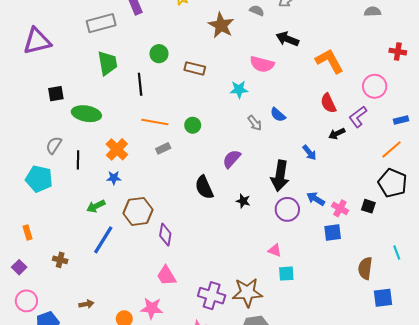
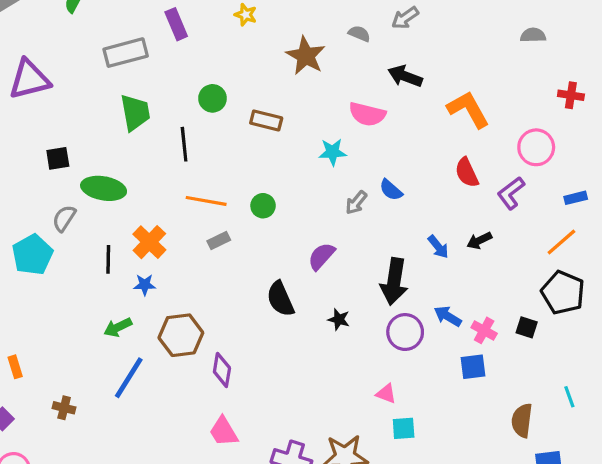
gray arrow: (255, 123) -> (356, 203), turned 77
black arrow: (337, 134) -> (479, 240), moved
gray semicircle: (54, 145) -> (64, 218), moved
black line: (78, 160) -> (108, 259), moved
cyan pentagon: (39, 179) -> (32, 255), moved, turned 30

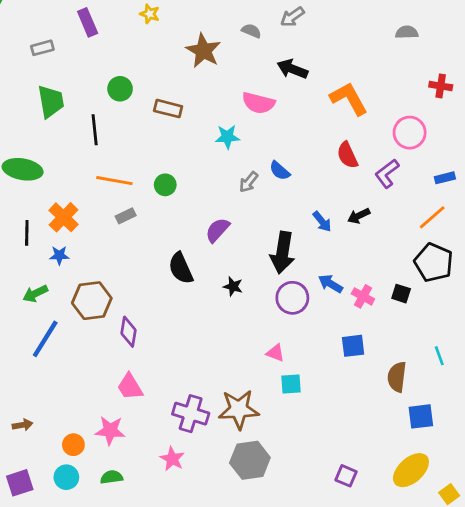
gray rectangle: (126, 53) -> (42, 48), size x0.6
blue square: (473, 367) -> (353, 346), moved

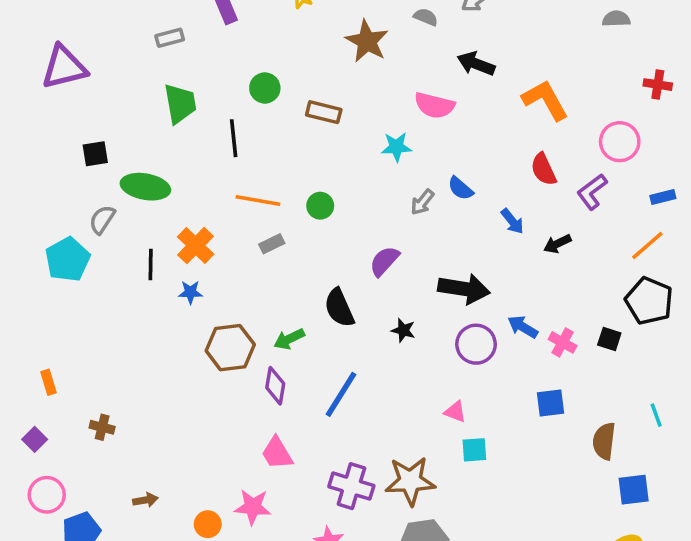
blue arrow: (322, 222) -> (512, 221), moved
black arrow: (282, 253) -> (464, 289), turned -90
green arrow: (35, 294) -> (289, 339), moved
blue line: (45, 339) -> (341, 394), moved

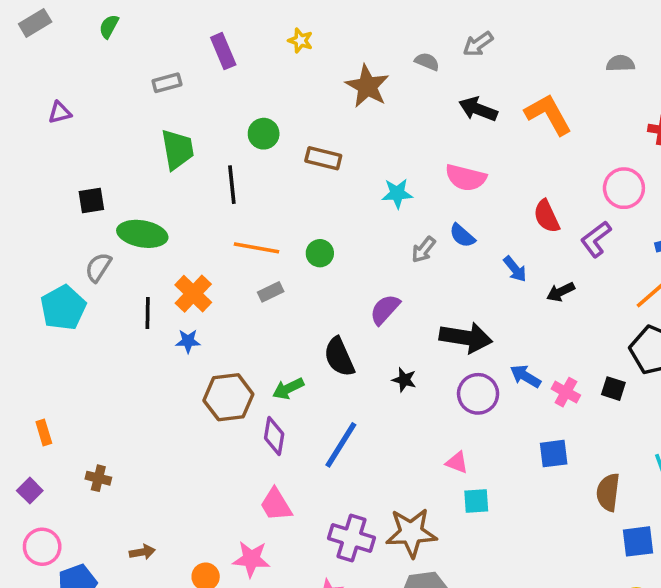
purple triangle: (64, 67) -> (60, 113), size x0.5
orange L-shape: (545, 100) -> (548, 114), moved
pink semicircle: (434, 105) -> (466, 178), moved

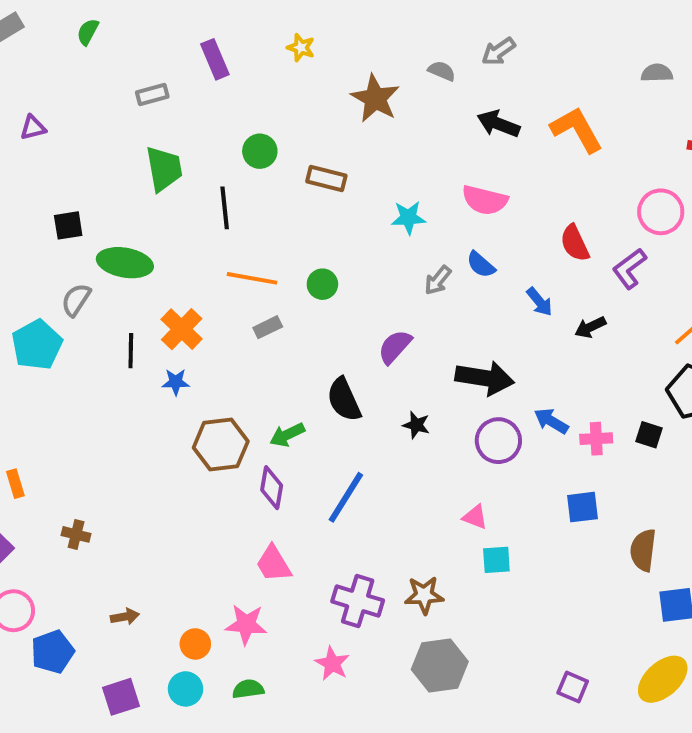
pink cross: (566, 392) -> (596, 439), turned -32
brown star: (411, 533) -> (424, 595), size x0.7

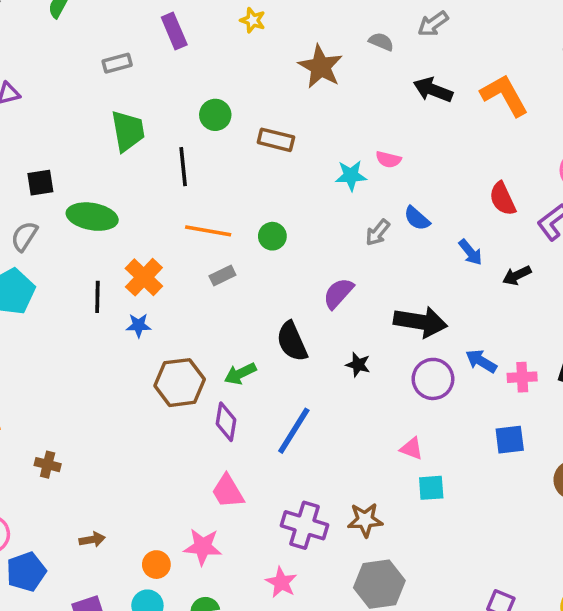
pink semicircle: (485, 200) -> (388, 159), moved, size x0.6
gray semicircle: (76, 300) -> (24, 236), moved

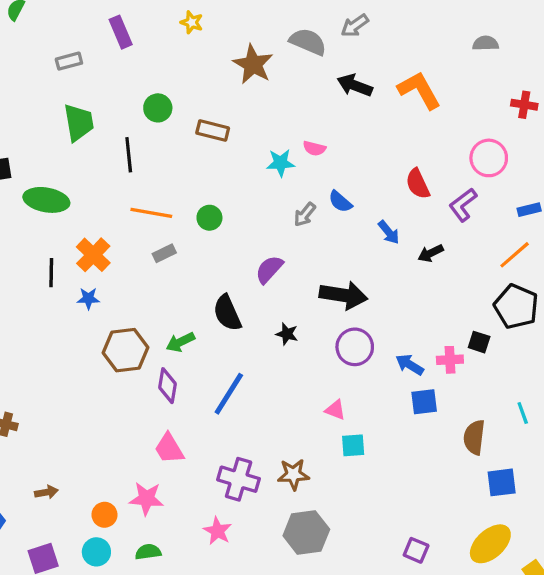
gray semicircle: (381, 42) -> (308, 42), size x1.6
blue arrow: (481, 361) -> (410, 365), moved
pink cross: (522, 377) -> (450, 360), moved

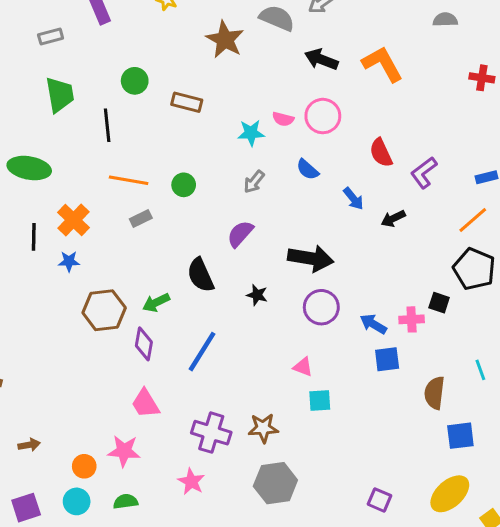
pink circle: (489, 158) -> (323, 116), moved
gray arrow: (305, 214) -> (254, 182), moved

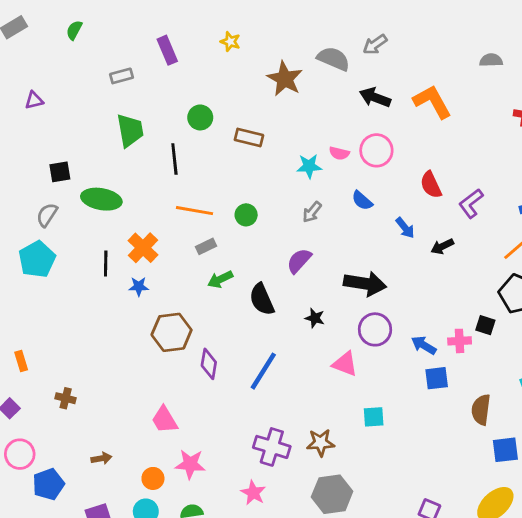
green arrow: (156, 303) -> (220, 279), moved
pink triangle: (303, 367) -> (345, 364), moved, size x1.4
pink trapezoid: (145, 404) -> (164, 420), moved

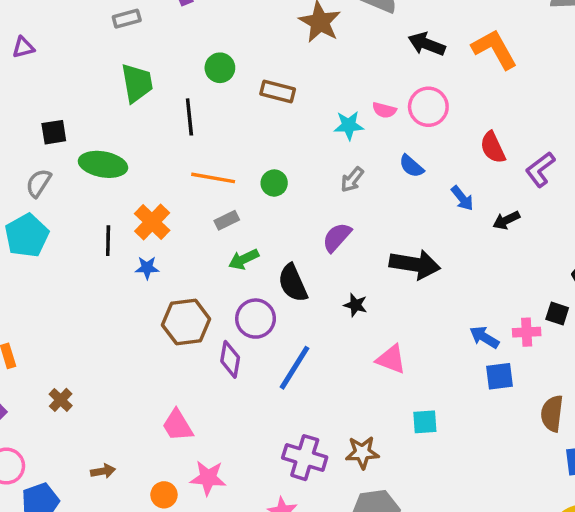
purple circle: (375, 329) -> (256, 319), moved
brown cross: (66, 398) -> (61, 400), turned 30

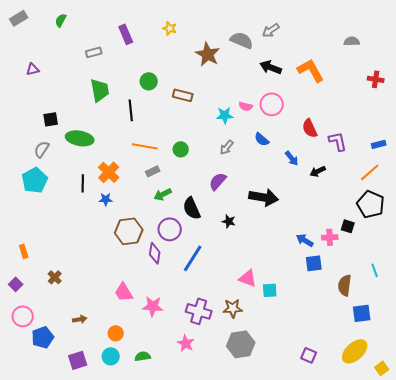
purple L-shape: (540, 169) -> (338, 141), turned 115
pink triangle: (391, 359) -> (248, 278), moved
pink star: (208, 478) -> (153, 306), moved

